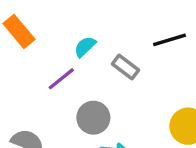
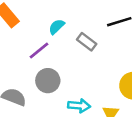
gray circle: (93, 118) -> (48, 81), moved

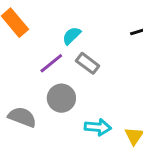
gray rectangle: (87, 42) -> (88, 63), moved

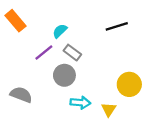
gray circle: (61, 98) -> (64, 75), moved

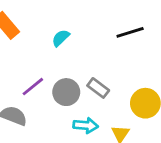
purple line: (44, 53) -> (33, 87), moved
gray rectangle: (72, 53) -> (98, 88), moved

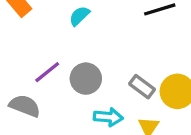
gray rectangle: (98, 88) -> (142, 87), moved

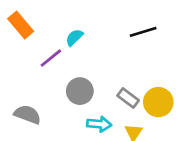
purple line: (47, 72) -> (51, 58), moved

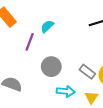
purple line: (51, 58) -> (30, 42), turned -30

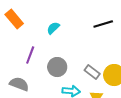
purple line: (30, 42) -> (30, 55), moved

